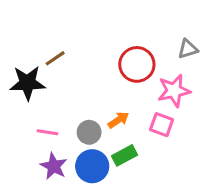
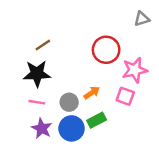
gray triangle: (188, 49) -> (142, 19), moved
black star: (27, 83) -> (37, 74), moved

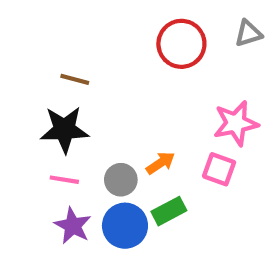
brown line: (43, 45) -> (75, 79), turned 49
red circle: (106, 50) -> (181, 44), moved

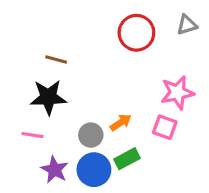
pink line: (64, 180) -> (33, 135), moved

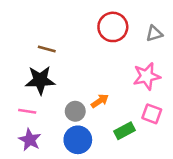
gray triangle: (187, 25) -> (154, 33), moved
pink square: (165, 127) -> (152, 114), moved
green rectangle: (127, 159) -> (124, 131), moved
purple star: (55, 170) -> (30, 140), moved

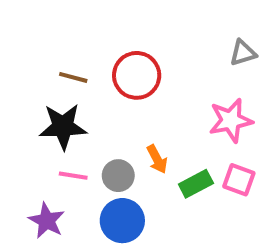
red circle: (113, 27) -> (137, 75), moved
orange arrow: (100, 101) -> (157, 159), turned 96
pink line: (27, 111) -> (73, 176), moved
green rectangle: (124, 131) -> (196, 184), moved

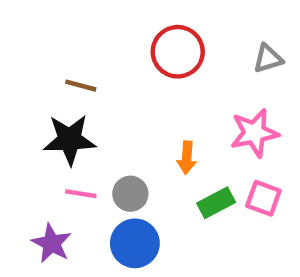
red circle: (137, 75) -> (178, 52), moved
orange arrow: (157, 159) -> (187, 158), moved, turned 32

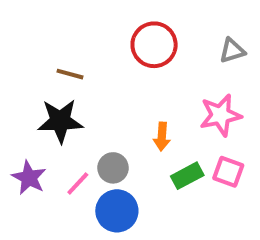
pink line: (81, 194) -> (78, 184), moved, turned -56
purple star: (51, 243) -> (29, 178), moved

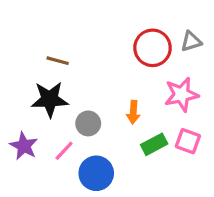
red circle: (154, 45) -> (153, 48), moved
gray circle: (113, 168) -> (88, 123), moved

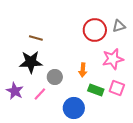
green rectangle: (154, 144) -> (96, 90), turned 49
blue circle: (96, 173) -> (74, 108), moved

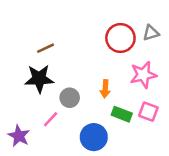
brown line: (36, 38) -> (45, 48), turned -40
purple star: (15, 91) -> (19, 136), moved

